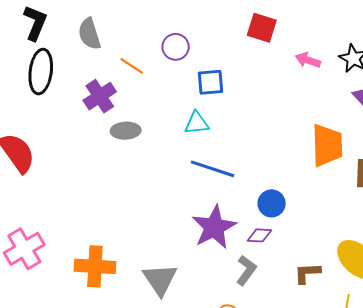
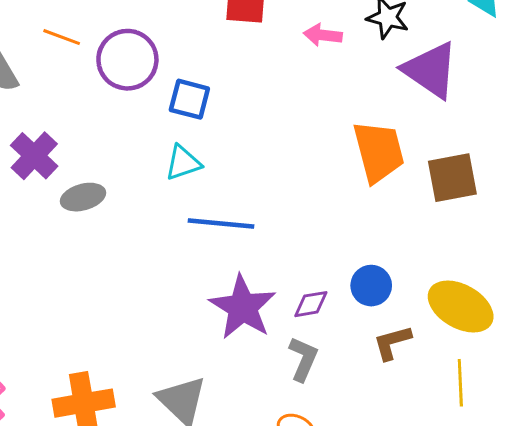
purple circle: (176, 47) -> (127, 60), size x1.5
orange line: (132, 66) -> (62, 37), moved
blue square: (210, 82) -> (189, 99), turned 32
blue circle: (272, 203) -> (371, 286), moved

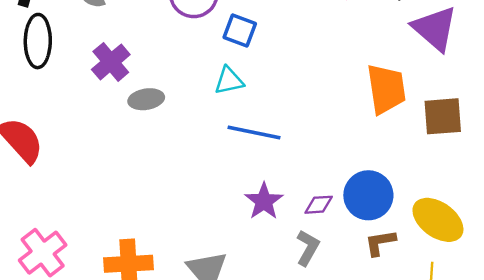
blue circle: (371, 286) -> (368, 195), size x1.5
purple star: (243, 307) -> (264, 201), size x0.7

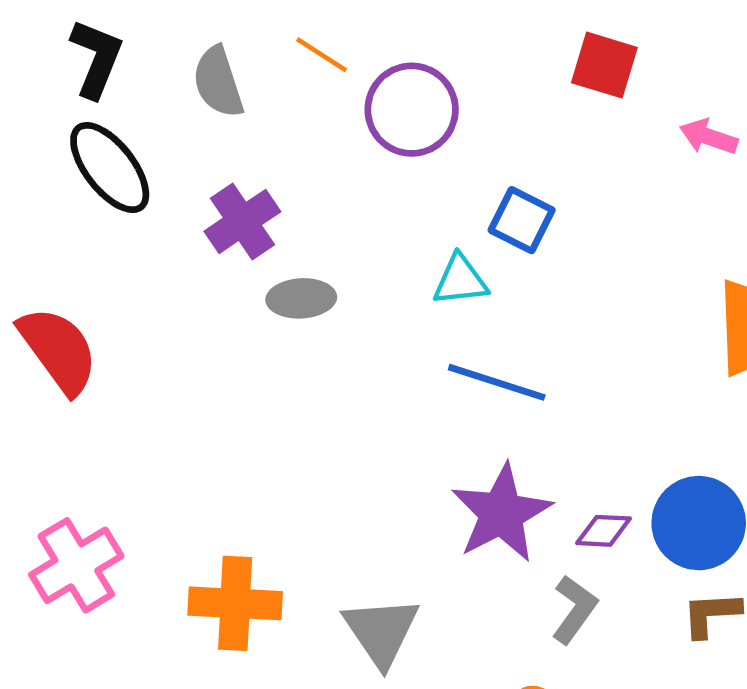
blue square: (240, 30) -> (522, 220), moved
black ellipse: (38, 41) -> (110, 168), turned -45
purple star: (264, 201) -> (501, 513), size x1.4

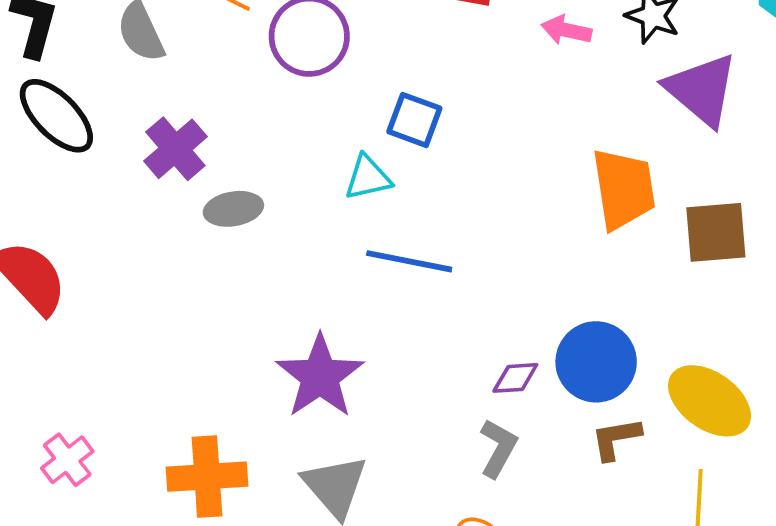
purple star: (501, 513) -> (320, 376), moved
pink cross: (76, 565) -> (67, 460), size x0.7

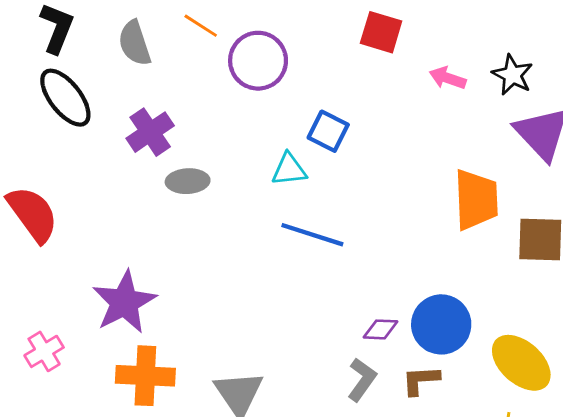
purple star: (320, 376) -> (124, 302), moved
brown L-shape: (616, 439) -> (421, 380), moved

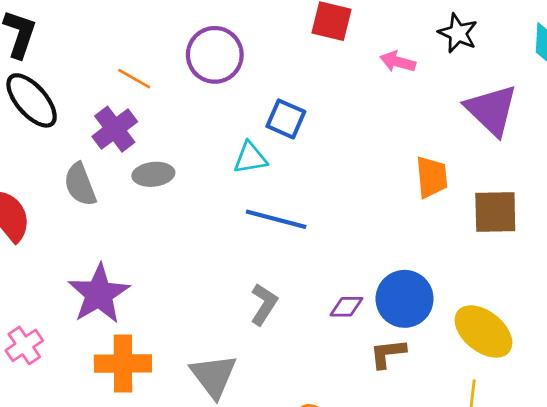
orange line: (201, 26) -> (134, 79), moved
gray semicircle: (135, 43) -> (80, 185), moved
black star: (512, 75) -> (458, 33), moved
orange trapezoid: (476, 200) -> (432, 177), size x0.7
gray L-shape: (362, 380) -> (264, 304), moved

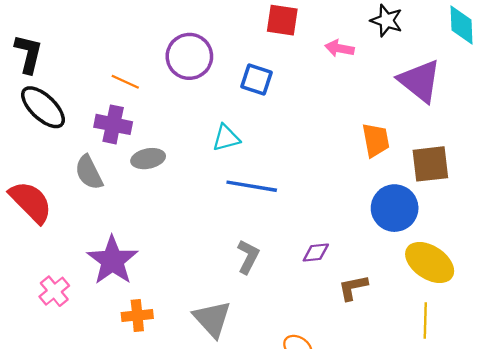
blue square: (286, 119) -> (256, 79), moved
purple cross: (115, 129) -> (113, 124), turned -36
blue circle: (405, 299) -> (395, 208), moved
pink cross: (24, 345) -> (54, 291), moved
orange cross: (123, 364) -> (137, 316), size x0.7

